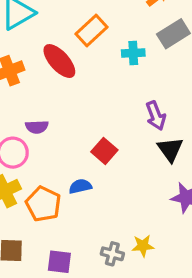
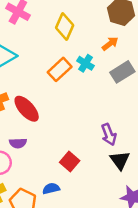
cyan cross: (133, 53) -> (85, 63), moved, turned 35
red ellipse: (59, 61) -> (27, 109), moved

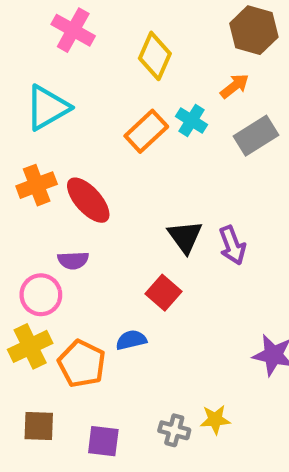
black triangle: (120, 160) -> (185, 237), moved

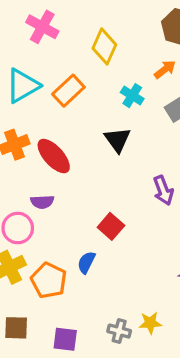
orange rectangle: (146, 131) -> (68, 91), moved
black triangle: (185, 237) -> (117, 140), moved
blue semicircle: (131, 340) -> (86, 262), turned -50

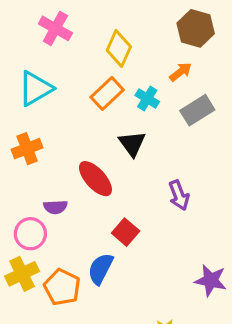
orange rectangle: (68, 91) -> (107, 93), moved
red ellipse: (54, 156) -> (95, 179), moved
blue semicircle: (86, 262) -> (100, 269), size x1.4

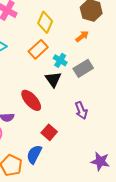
cyan cross: (147, 98) -> (60, 60), moved
gray rectangle: (197, 110) -> (83, 68), moved

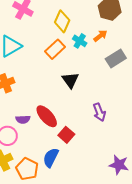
cyan cross: (60, 60) -> (80, 41), moved
gray rectangle: (83, 68) -> (116, 58), moved
red ellipse: (31, 100) -> (47, 116), moved

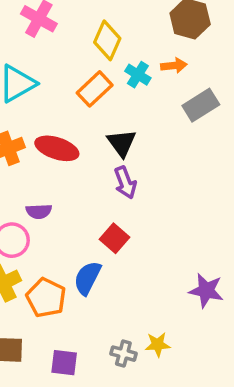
orange arrow: (100, 36) -> (174, 66), turned 32
purple arrow: (99, 112) -> (125, 183), moved
red ellipse: (47, 116) -> (57, 148), moved, turned -30

